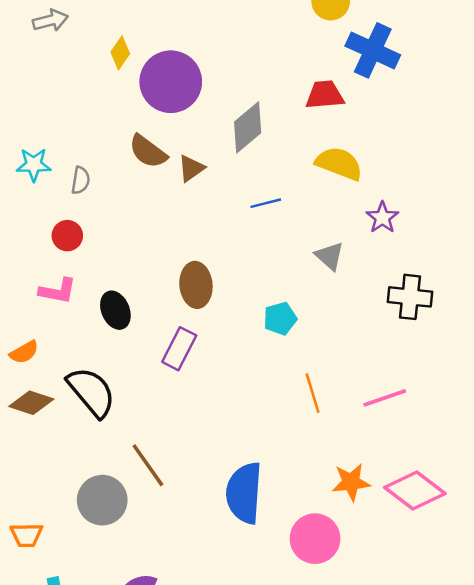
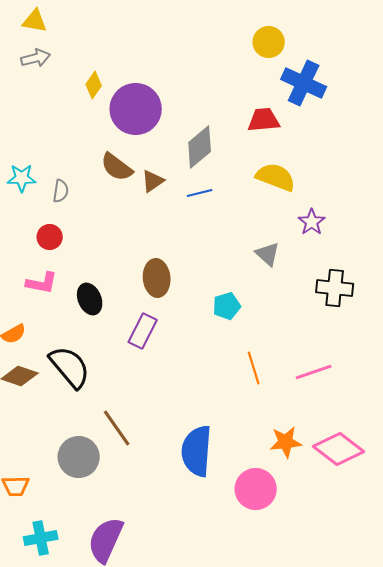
blue line: (266, 203) -> (200, 193), moved

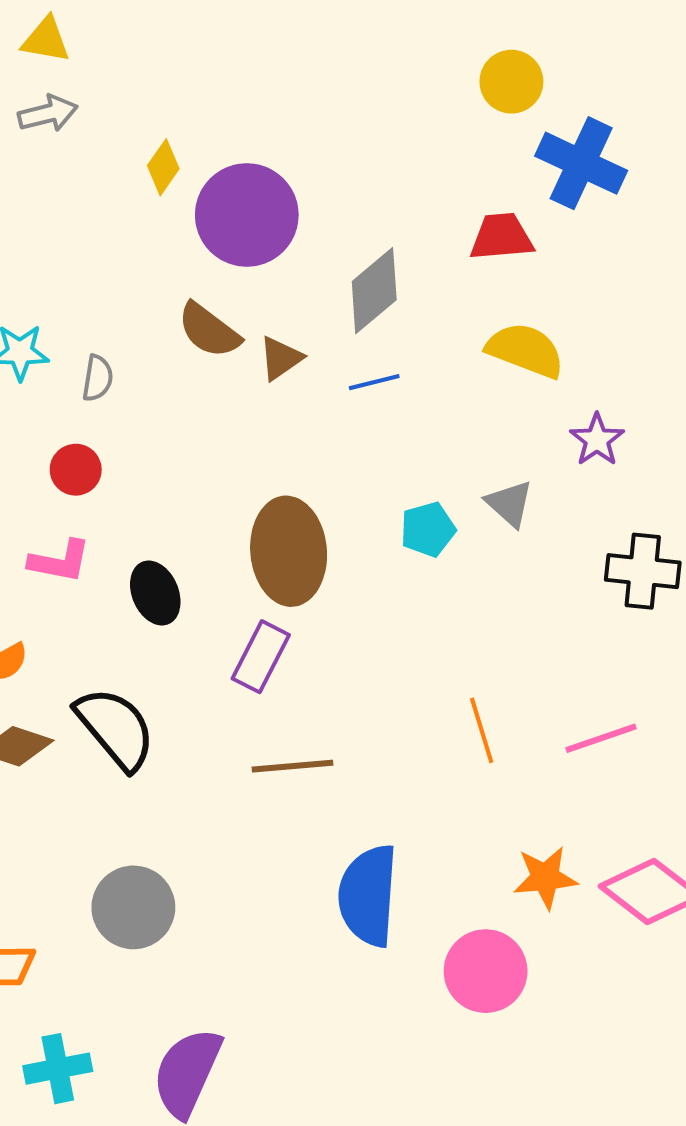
brown ellipse: (157, 278) -> (289, 551), size x1.4
cyan pentagon: (227, 306) -> (428, 529), moved
brown line: (117, 428) -> (293, 766), moved, turned -60

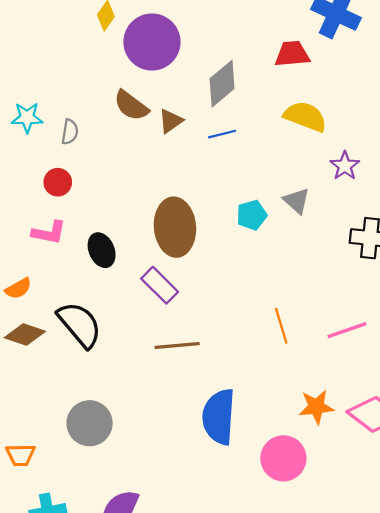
purple rectangle: (261, 657) -> (160, 285), turned -72

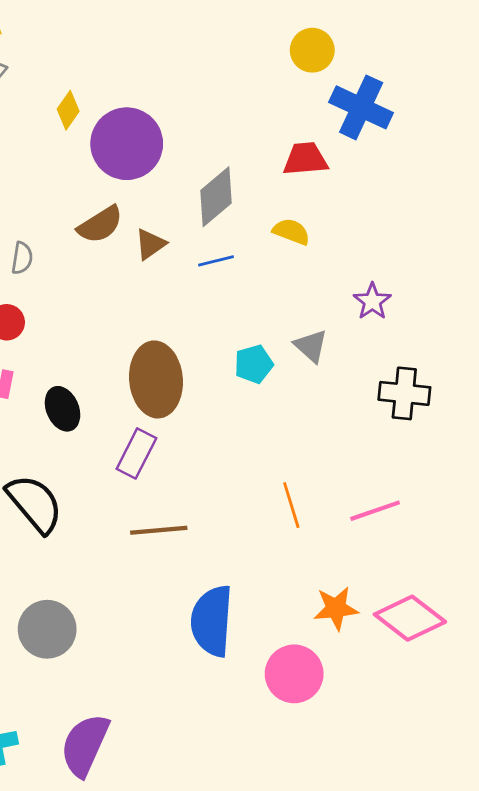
brown semicircle: (131, 106) -> (100, 225), turned -69
yellow semicircle: (305, 116) -> (291, 232), moved, size x0.7
purple rectangle: (160, 285) -> (136, 453), turned 72

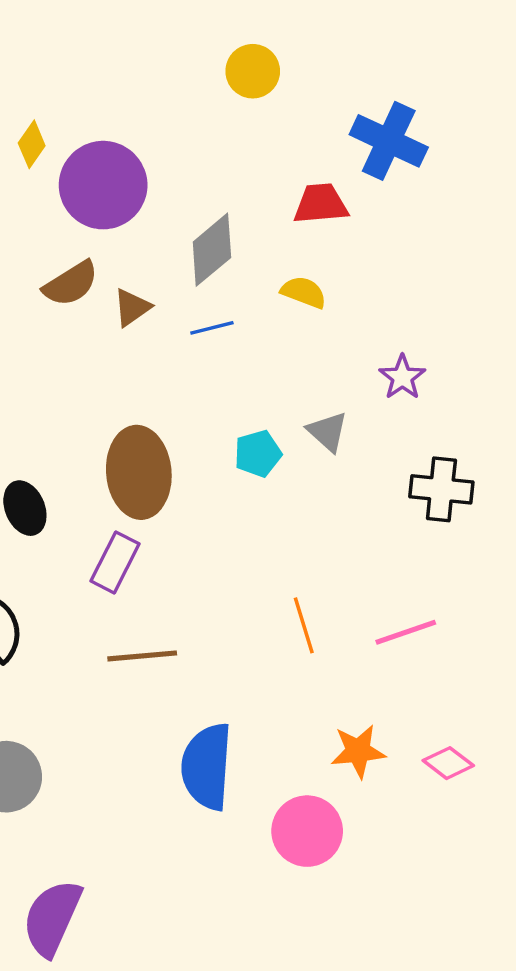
yellow circle: (312, 50) -> (253, 71), moved
pink diamond: (410, 618) -> (448, 763), size x0.6

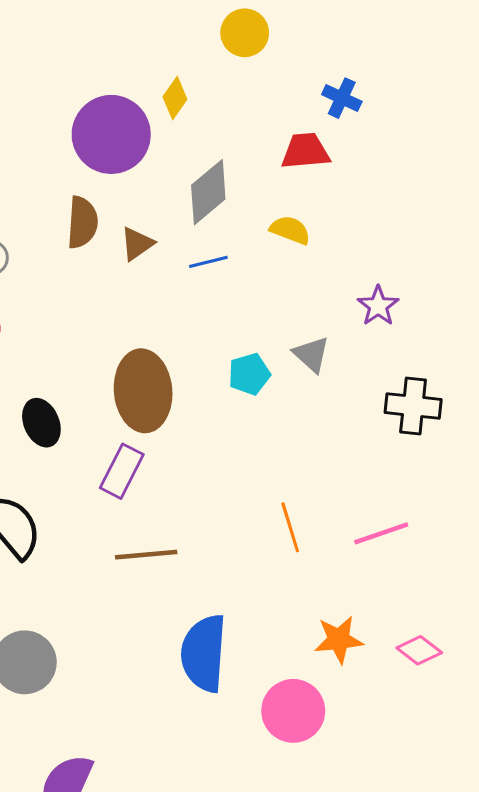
blue cross: (389, 141) -> (342, 98), moved, size x0.6
yellow diamond: (32, 144) -> (175, 98), moved
brown semicircle: (71, 284) -> (82, 222), turned -54

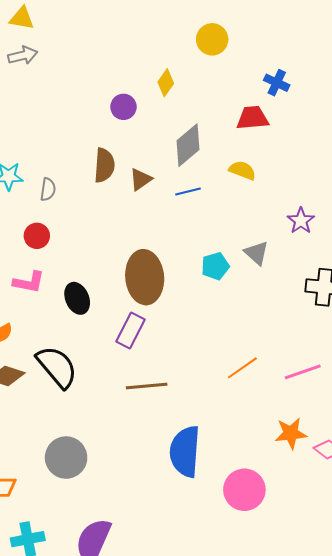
purple circle: (111, 134) -> (123, 107), size x0.5
orange line: (290, 527) -> (242, 368), turned 72
orange star: (339, 640) -> (291, 433), moved

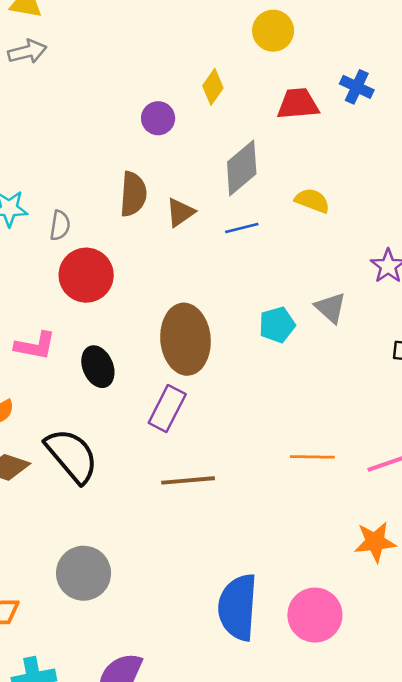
red trapezoid: (252, 118) -> (298, 104), moved
red circle: (37, 236) -> (86, 275), moved, size x1.6
orange line: (242, 368) -> (312, 457), turned 36
blue semicircle: (185, 451) -> (238, 607), moved

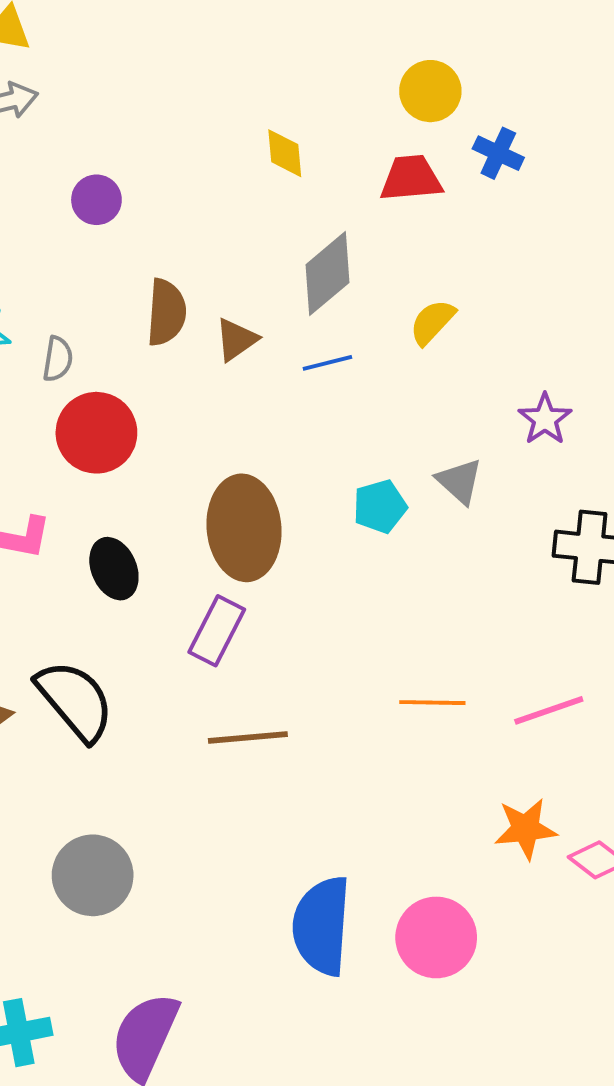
yellow circle: (273, 31) -> (430, 91), moved
yellow diamond: (213, 87) -> (285, 153), turned -40
purple circle: (158, 118) -> (96, 200), moved
yellow semicircle: (312, 201) -> (432, 322), turned -68

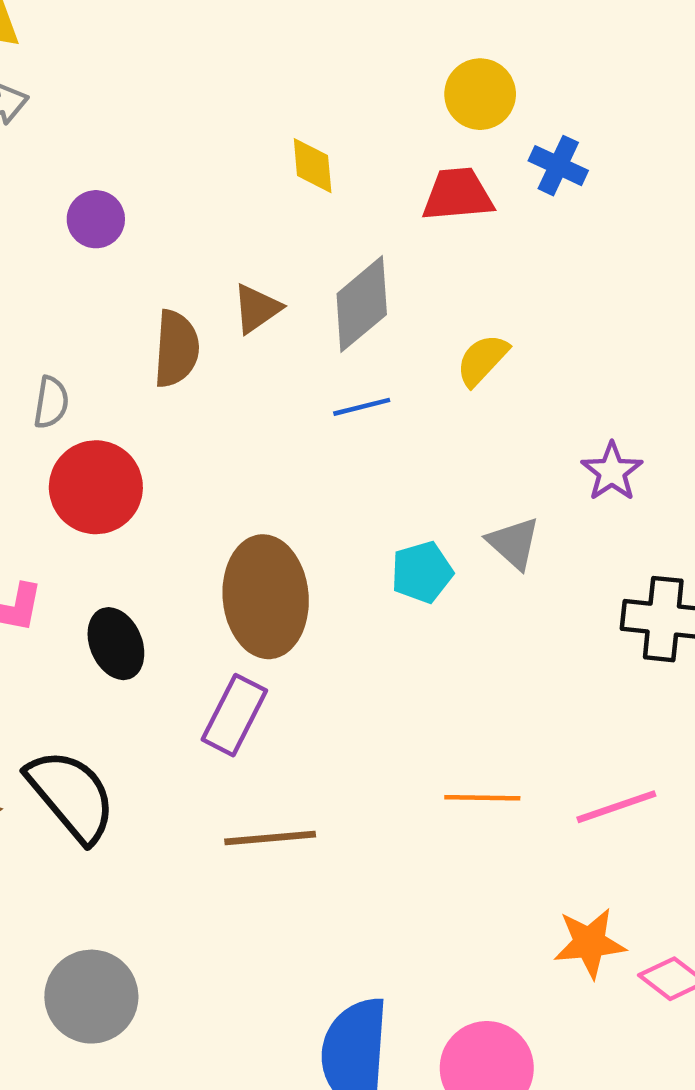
brown triangle: (236, 340) -> (257, 309), moved

